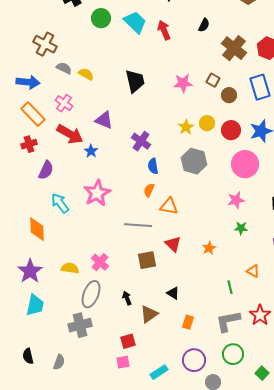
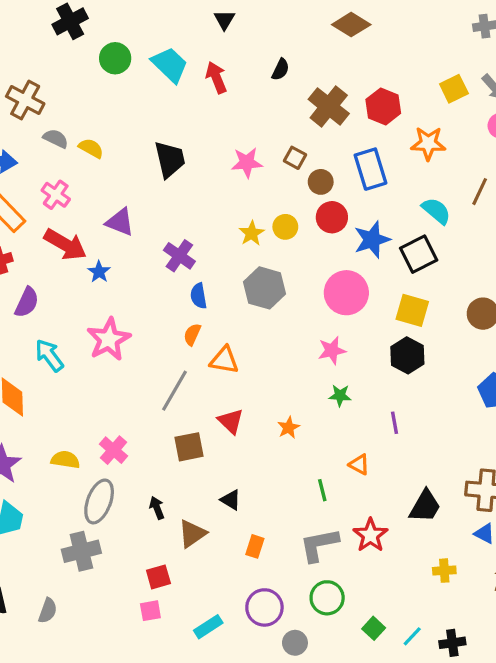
red circle: (231, 130) -> (332, 217), moved
gray line: (138, 225) -> (175, 391), turned -64

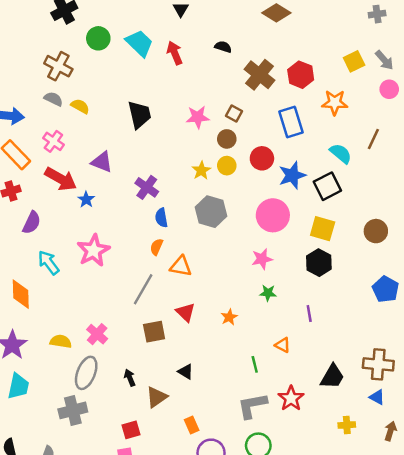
black semicircle: (281, 69) -> (223, 47), turned -98
brown cross: (25, 100) -> (58, 66), moved
brown circle: (321, 182) -> (227, 139), moved
orange rectangle: (255, 546) -> (192, 425), moved, turned -42

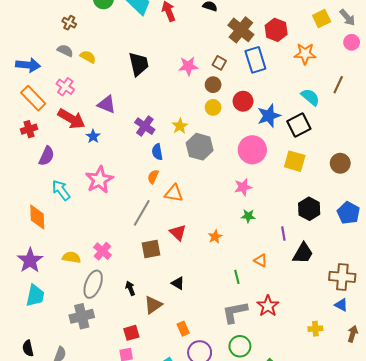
brown cross: (58, 66) -> (69, 23), size x0.6
blue rectangle: (291, 122) -> (255, 60), moved
yellow star: (201, 170) -> (180, 126), moved
black hexagon: (319, 263) -> (309, 209), moved
black trapezoid: (332, 377) -> (303, 253), moved

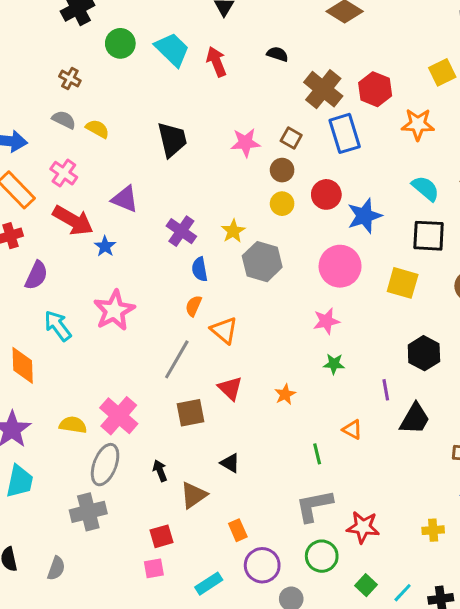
black square: (299, 125) -> (429, 236), moved, turned 30
orange triangle: (174, 193) -> (224, 330), turned 30
pink cross: (102, 251) -> (119, 416), size x1.4
red star: (268, 306) -> (363, 527), moved, turned -30

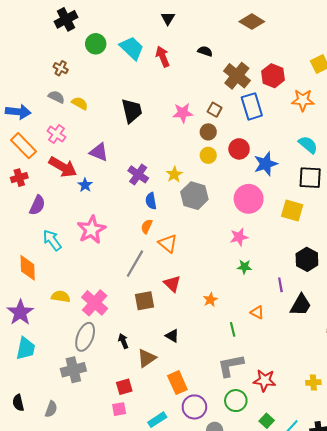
orange star: (285, 394) -> (210, 300), moved
yellow semicircle: (73, 425) -> (61, 297), moved
orange rectangle: (238, 530) -> (177, 383), size x1.5

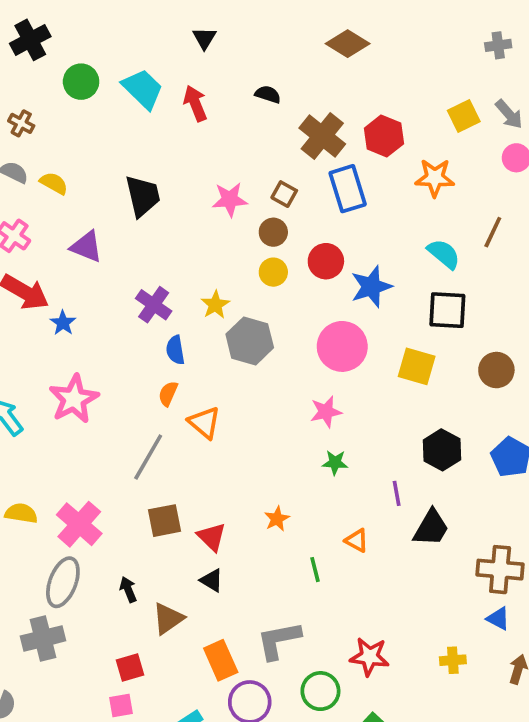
purple triangle: (99, 152) -> (86, 247), moved
red triangle: (172, 284) -> (212, 537), moved
gray L-shape: (231, 366) -> (279, 640), moved

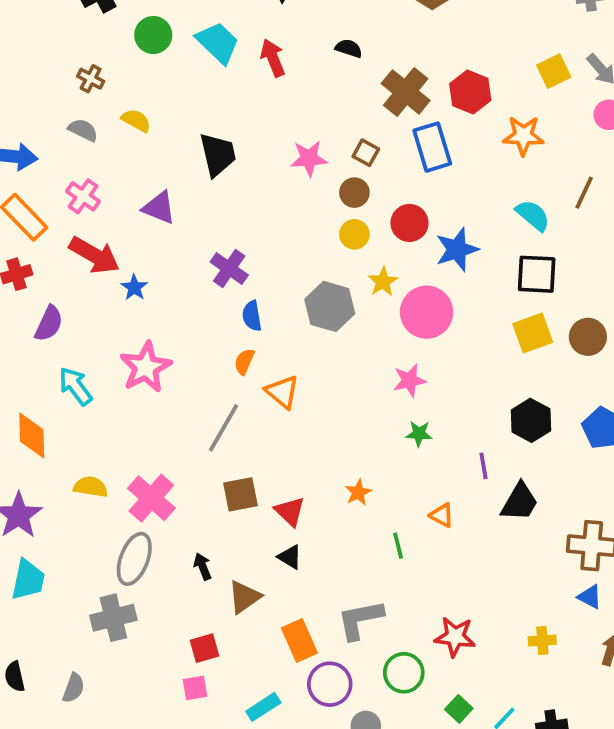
yellow semicircle: (54, 183) -> (136, 120), moved
yellow star: (215, 305) -> (383, 282), moved
yellow square: (417, 366) -> (533, 333), moved, turned -36

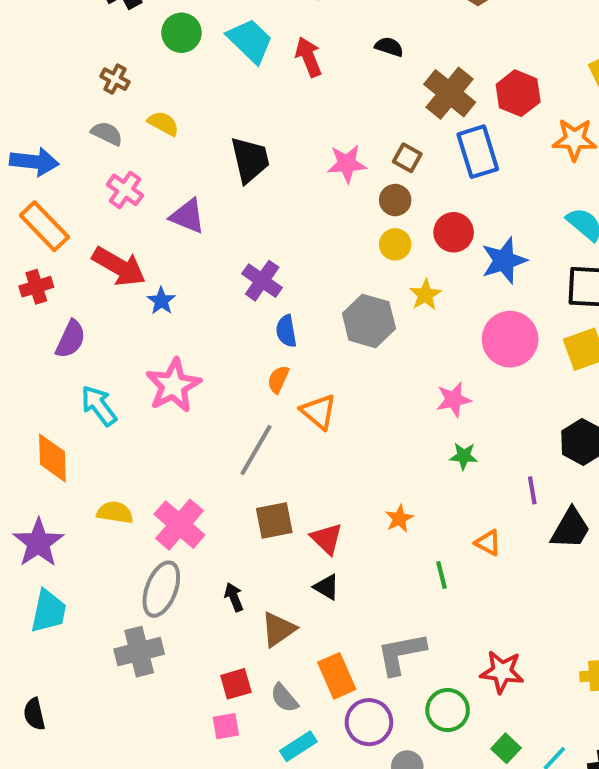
pink cross: (83, 196) -> (125, 190), moved
pink circle: (427, 312) -> (510, 339), moved
gray semicircle: (74, 688) -> (284, 698), moved, turned 120

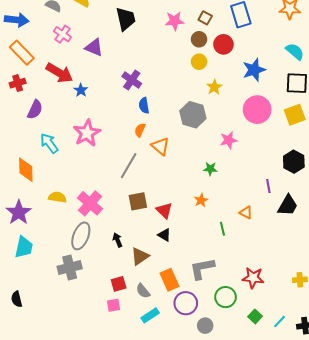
red circle: (454, 232) -> (223, 44), moved
gray hexagon: (369, 321) -> (193, 115), moved
green star: (464, 456) -> (210, 169), moved

